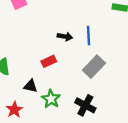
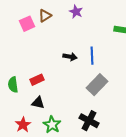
red rectangle: (49, 61) -> (37, 80), moved
green star: (51, 99) -> (52, 125), moved

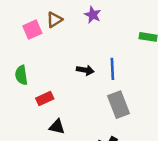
green semicircle: (13, 85) -> (21, 75), moved
gray rectangle: (97, 85) -> (119, 105), turned -65
black triangle: (38, 103) -> (57, 127), moved

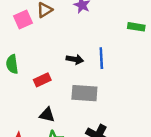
red rectangle: (45, 98) -> (42, 80), moved
gray rectangle: (119, 105) -> (84, 93), moved, turned -65

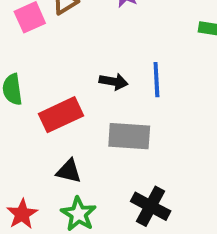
red rectangle: (42, 80) -> (61, 115), size x1.5

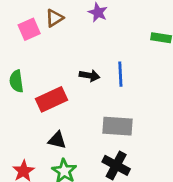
gray rectangle: (129, 136) -> (118, 126), moved

